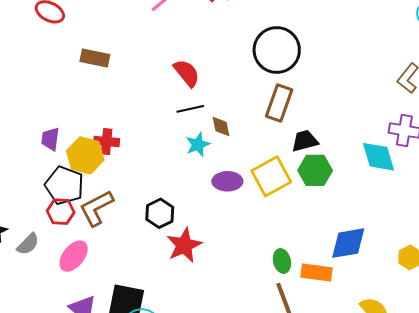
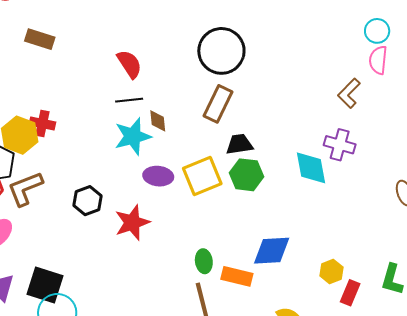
cyan star: (198, 145) -> (133, 136), size x1.5
red star: (184, 245) -> (132, 223), moved

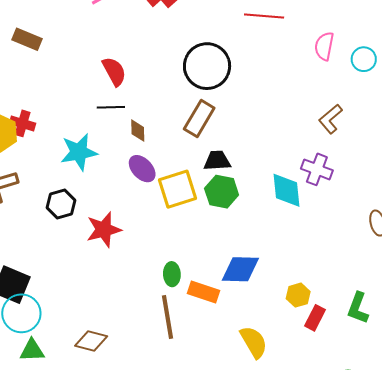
pink semicircle: (378, 60) -> (324, 46), moved
cyan star: (133, 136) -> (79, 152), moved
purple ellipse: (158, 176) -> (142, 169), moved, turned 36

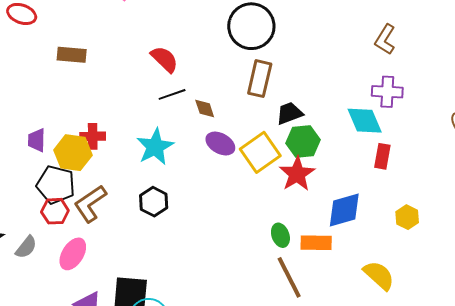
red star: (104, 230) -> (297, 174), moved
red rectangle: (315, 318) -> (382, 156), moved

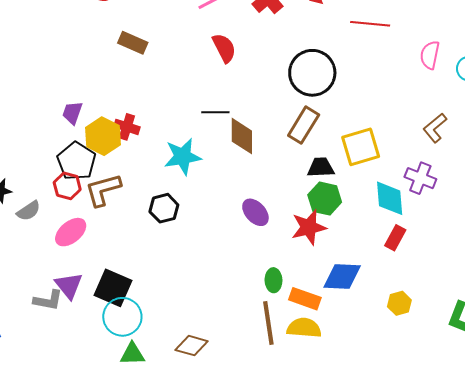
red semicircle: (164, 59) -> (224, 48), moved
brown diamond: (205, 109) -> (242, 136), size x1.6
purple ellipse: (220, 144) -> (255, 212), moved
yellow square: (260, 152) -> (361, 147), moved
yellow semicircle: (379, 275) -> (304, 328), moved, turned -56

